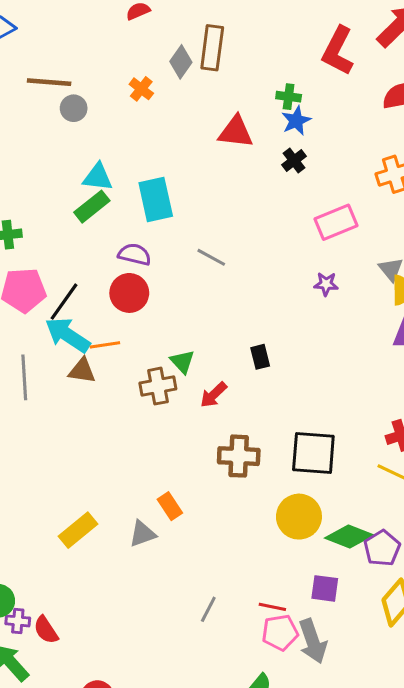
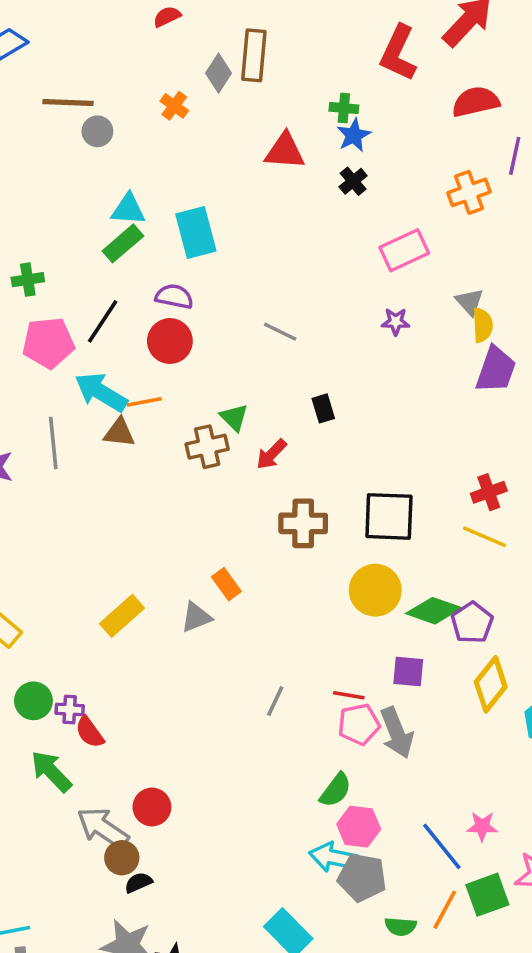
gray line: (211, 257) -> (280, 332), moved
black line: (64, 302) -> (103, 321), moved
purple cross: (18, 621) -> (70, 709), moved

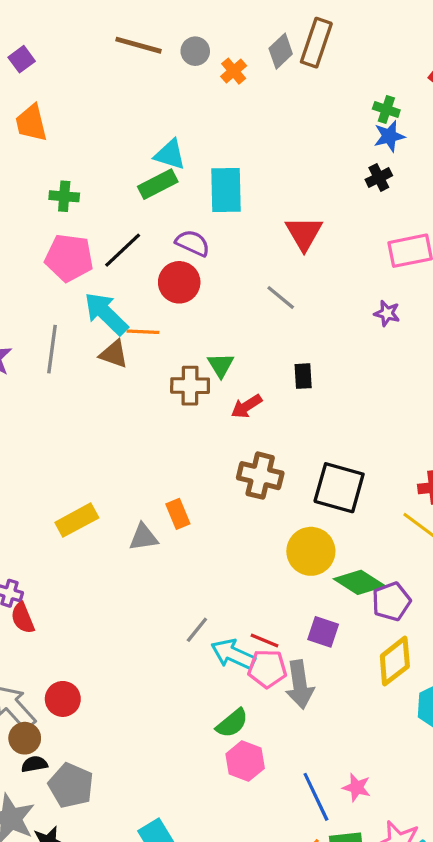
gray circle: (97, 131) -> (195, 51), moved
red triangle: (285, 151) -> (304, 233), moved, turned 42
cyan arrow: (334, 857) -> (233, 654), moved
gray pentagon: (362, 877) -> (71, 785), moved

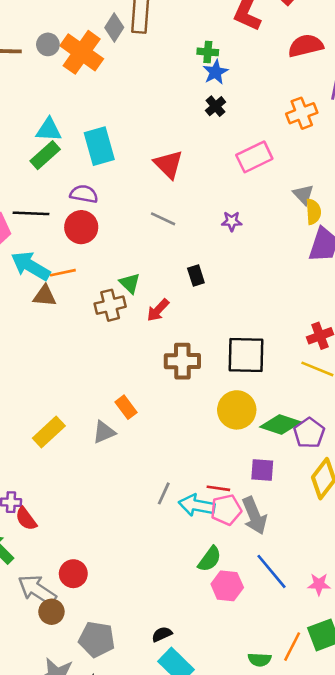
orange cross: (234, 71) -> (82, 52), size x2.0
black line: (123, 250) -> (31, 213), turned 60
purple star: (387, 313) -> (232, 221), moved
black semicircle: (34, 764) -> (162, 634), moved
blue line: (316, 797) -> (271, 571), moved

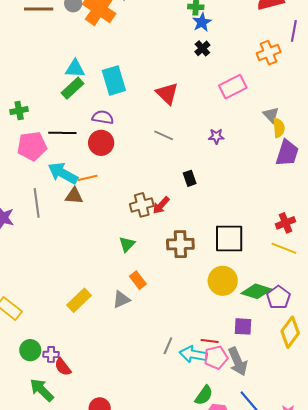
green triangle: (130, 283) -> (127, 244), moved, turned 30
brown cross: (110, 305) -> (142, 205), moved

